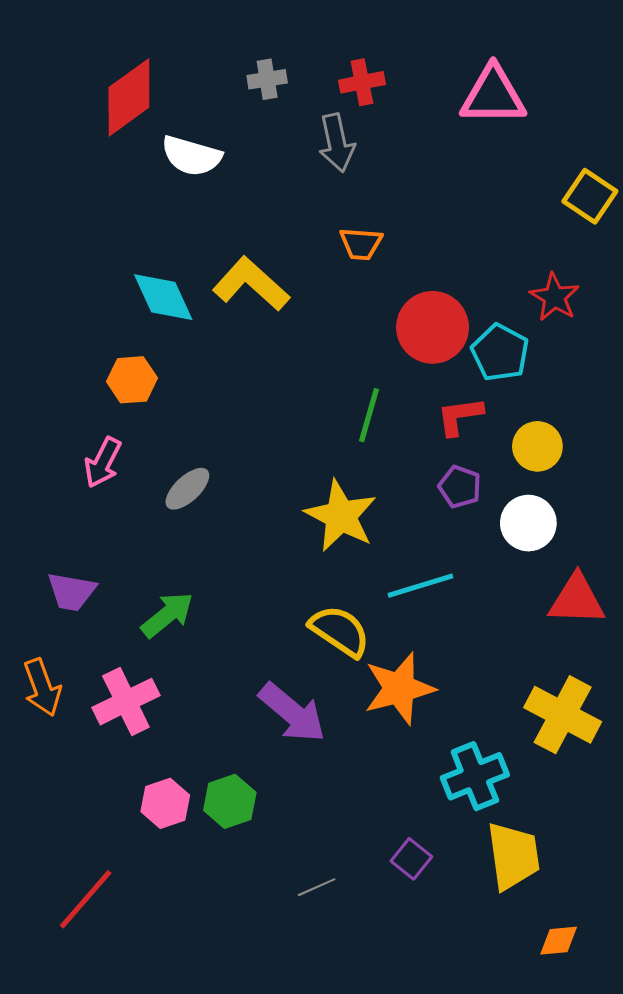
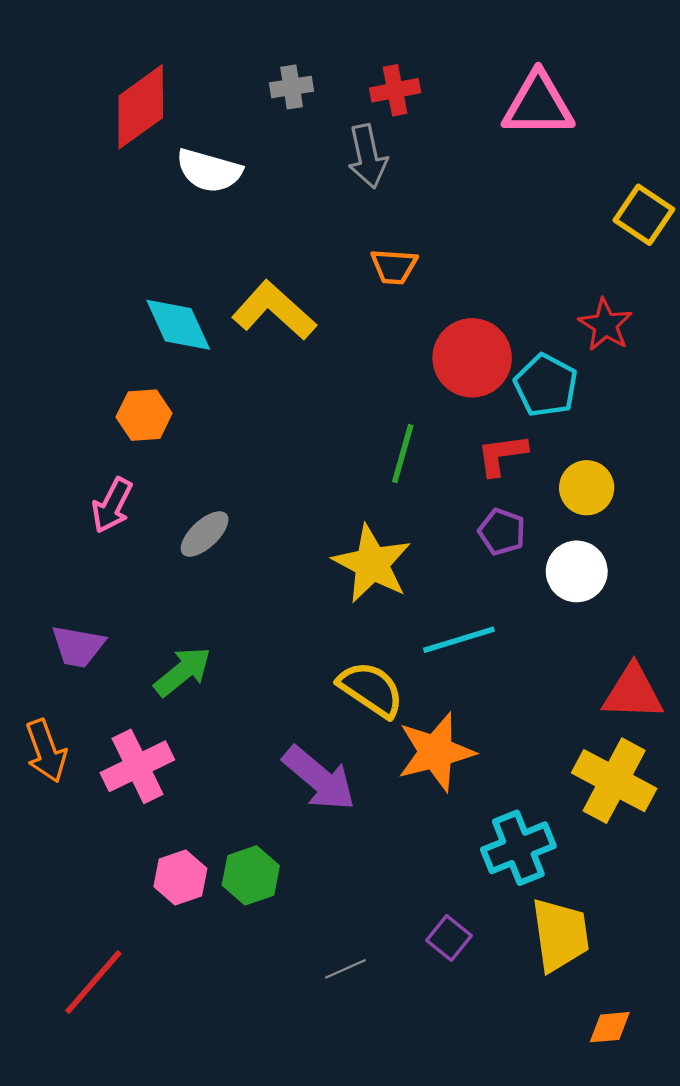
red triangle: (577, 600) -> (633, 693), moved

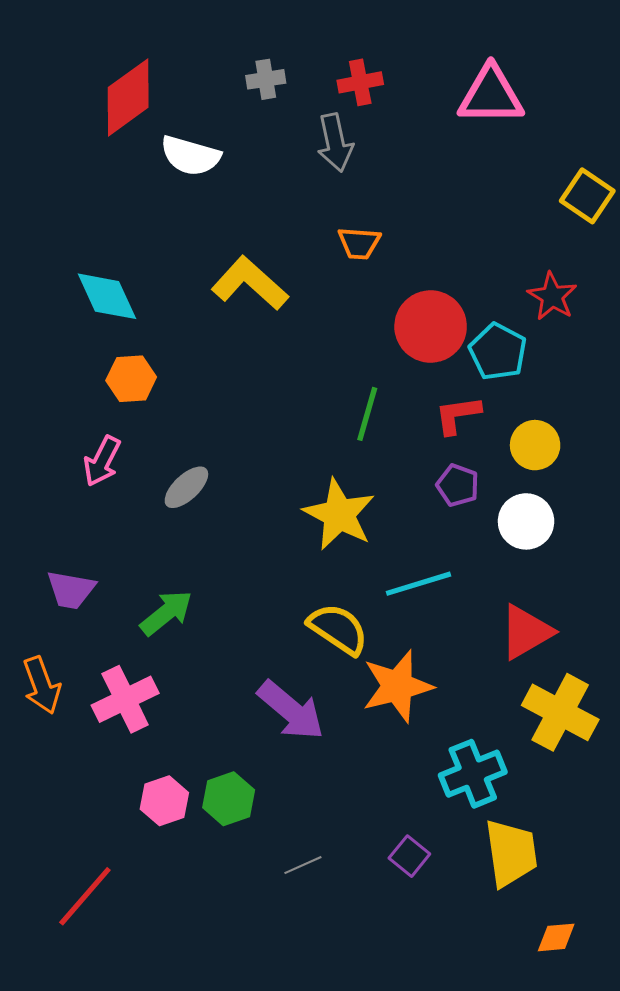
cyan diamond: (178, 325) -> (107, 296), moved
red triangle: (633, 693) -> (526, 632), moved, turned -32
gray line: (346, 969) -> (303, 865), moved

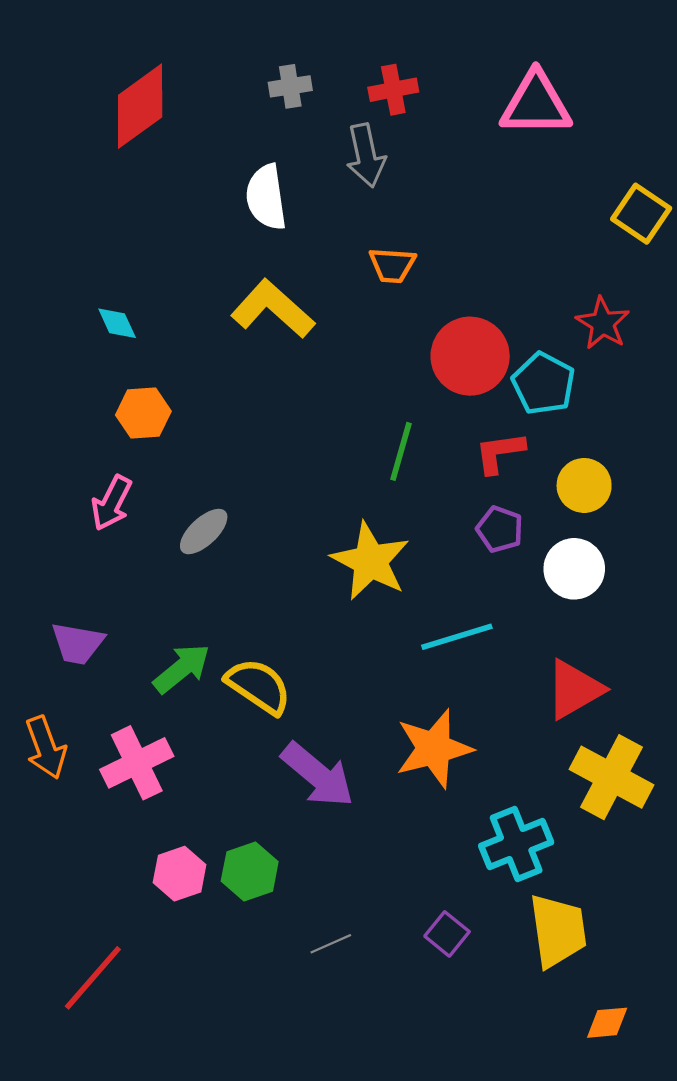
white semicircle: (190, 156) -> (266, 197), moved, turned 66
cyan diamond: (107, 296) -> (117, 323), size x0.6
yellow semicircle: (338, 629) -> (258, 686), moved

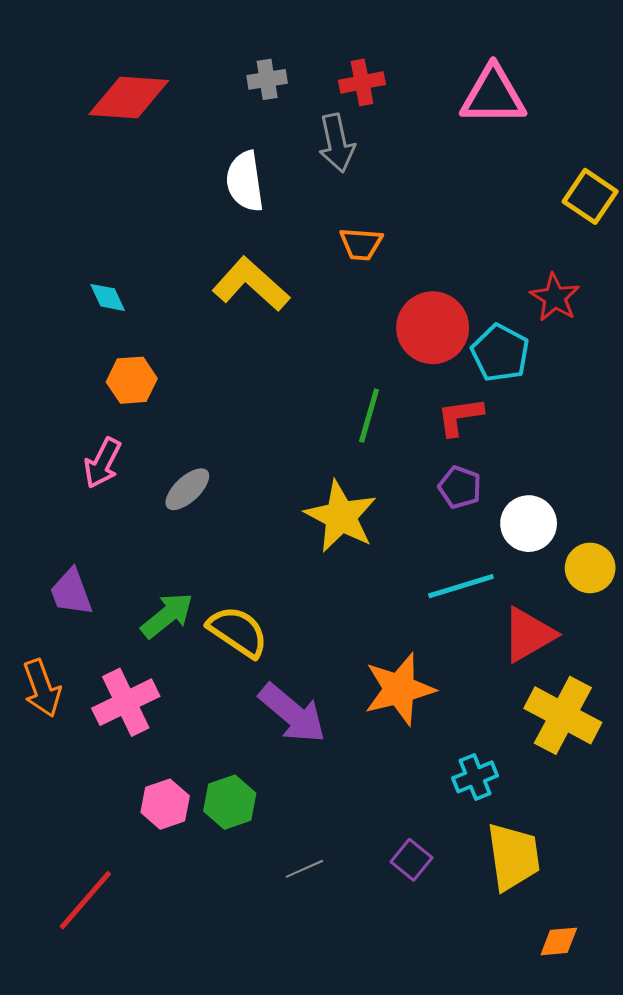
red diamond: (140, 106) -> (129, 98), turned 40
yellow circle: (584, 485) -> (590, 568), moved
cyan line: (457, 637) -> (461, 586), moved
purple trapezoid: (78, 643) -> (71, 592), turned 60
cyan cross: (516, 844) -> (475, 777), size x0.7

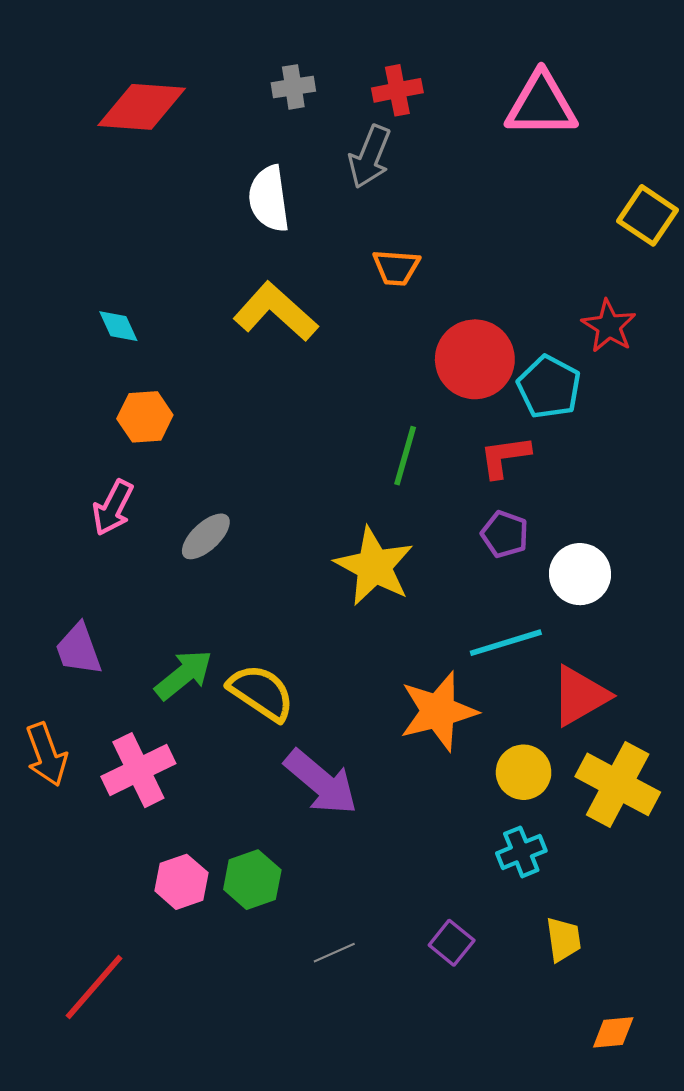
gray arrow: (337, 143) -> (370, 157), turned 34
yellow circle: (590, 568) -> (524, 772), moved
orange star: (399, 689) -> (438, 711), moved
yellow trapezoid: (513, 857) -> (563, 939), size x0.6

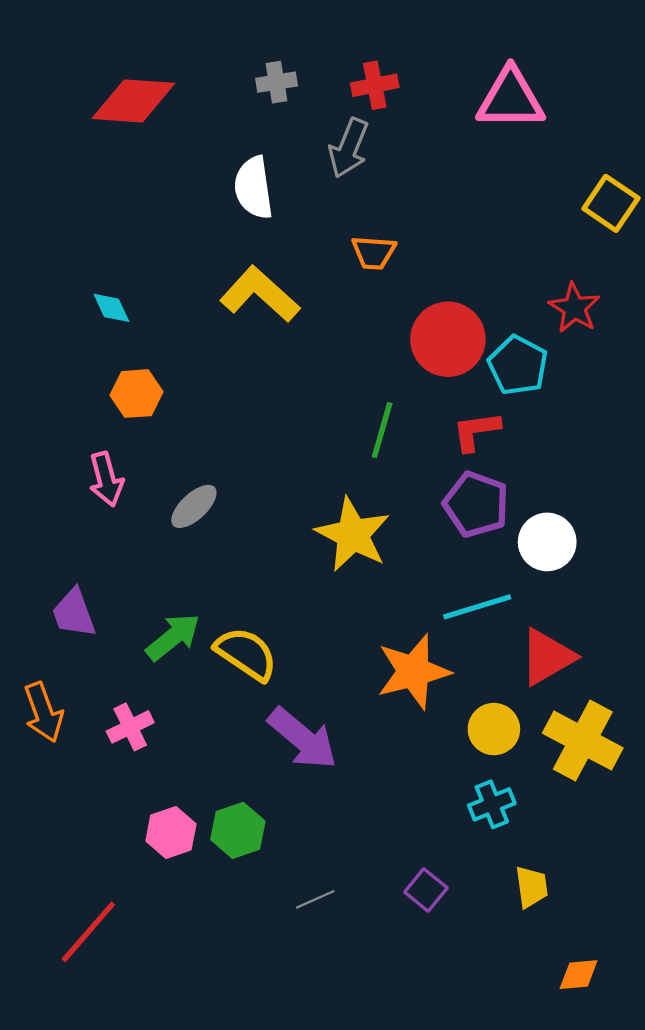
pink arrow: (113, 508) -> (106, 479), turned -42
purple pentagon: (505, 534) -> (476, 504), size x1.5
pink cross: (138, 770) -> (130, 727), size x0.7

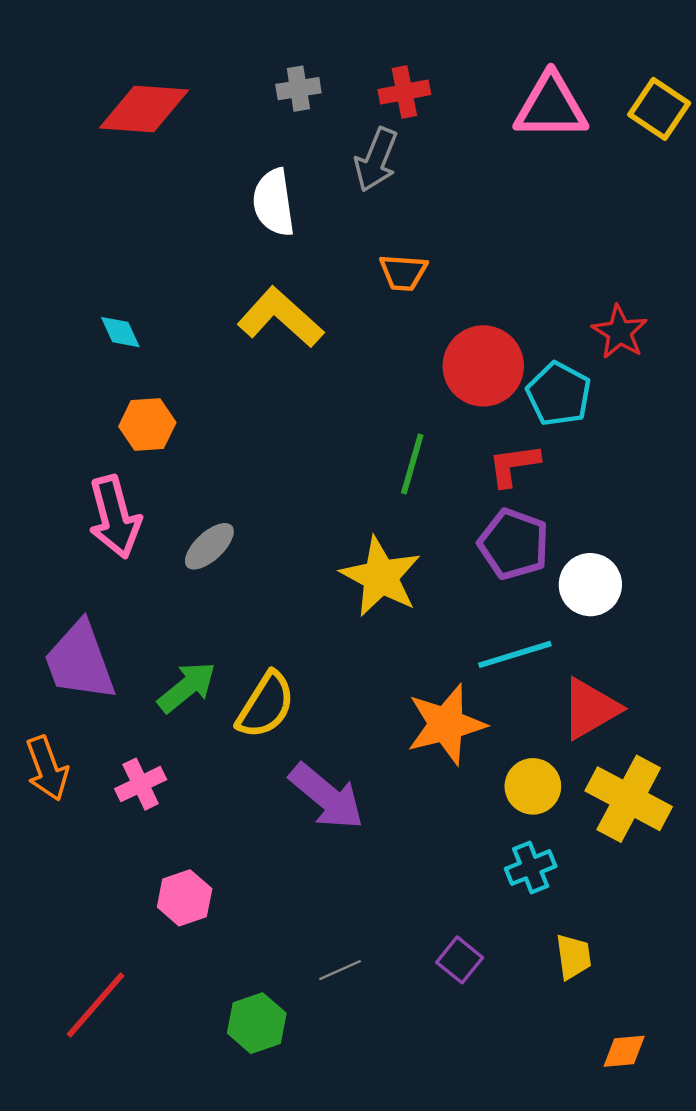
yellow square: (611, 203) -> (659, 109), moved
pink arrow: (106, 479) -> (115, 517), size x1.4
purple trapezoid: (74, 613) -> (80, 661), size x1.5
yellow semicircle: (246, 654) -> (266, 705), turned 88
green hexagon: (238, 830) -> (257, 1023), moved

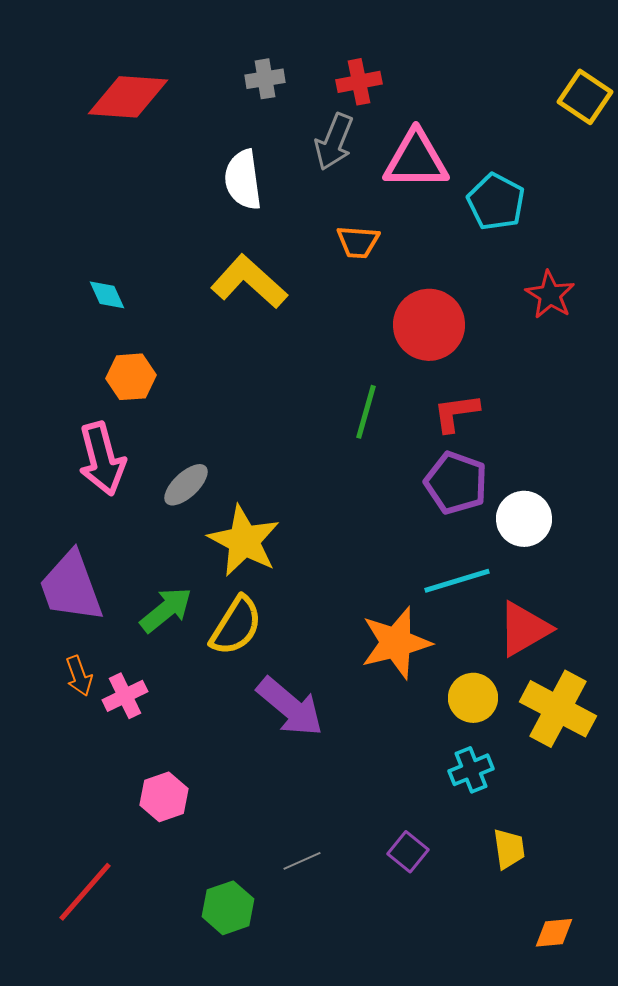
pink triangle: (551, 107) -> (416, 160), moved
cyan pentagon: (559, 394) -> (496, 202), moved
yellow star: (381, 577) -> (244, 541), moved
orange arrow: (47, 768) -> (79, 676), moved, size x0.7

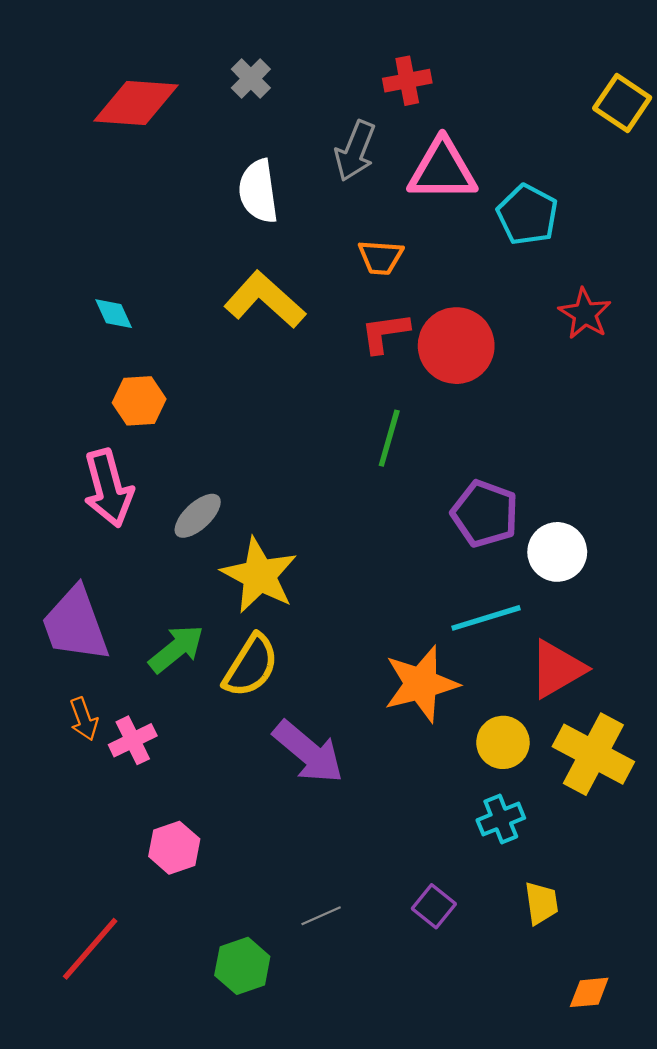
gray cross: (265, 79) -> (251, 79), moved, turned -36
red cross: (359, 82) -> (407, 81), moved
red L-shape: (456, 413) -> (385, 333), moved

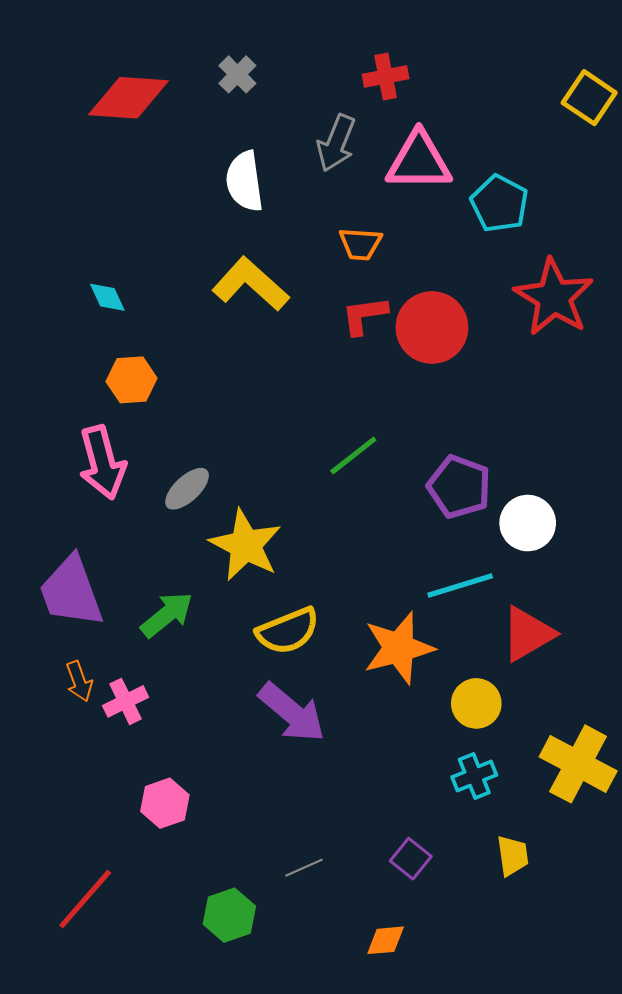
red star: (585, 314) -> (554, 297), size x1.6
green line: (389, 438) -> (353, 455), moved, turned 36
yellow semicircle: (251, 666) -> (288, 631), moved, turned 36
yellow cross: (593, 754) -> (578, 764), moved
orange diamond: (589, 992) -> (386, 940), moved

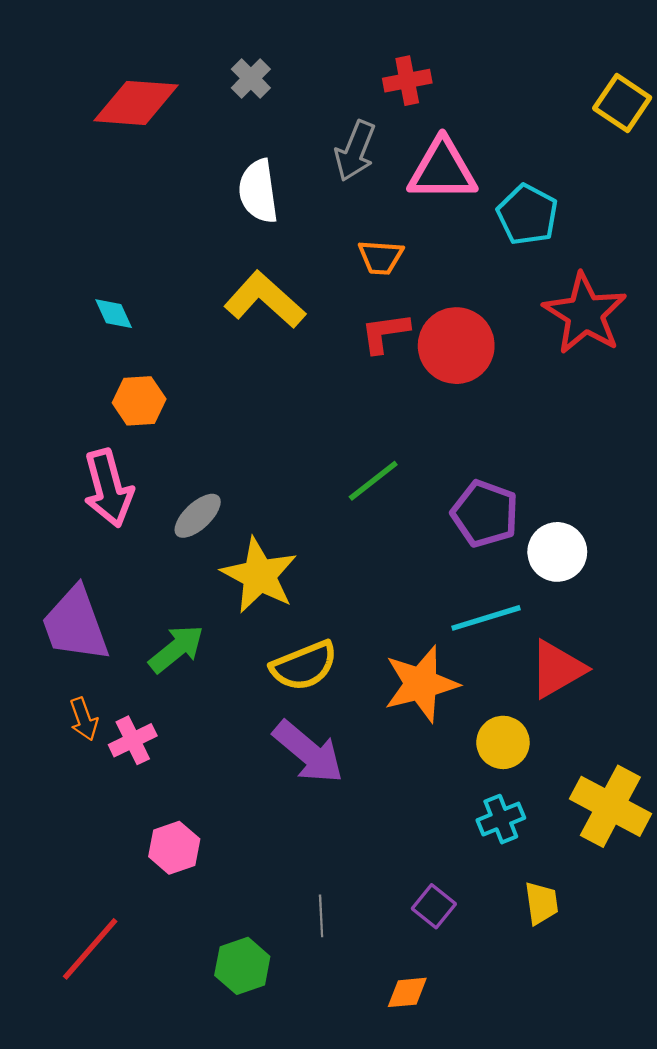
gray line: (304, 868) -> (321, 916), turned -69

